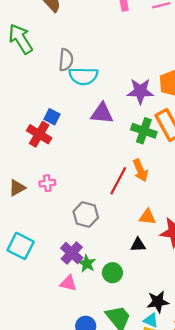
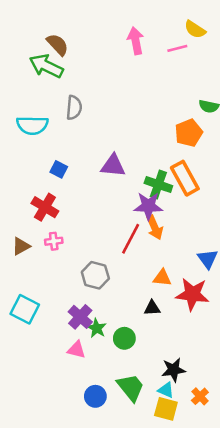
green arrow: (21, 39) -> (46, 66), moved, turned -32
cyan semicircle: (83, 76) -> (32, 125), moved
purple star: (140, 91) -> (148, 206), moved
red cross: (39, 134) -> (45, 207), moved

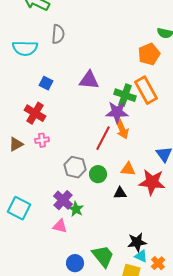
cyan square: (25, 309) -> (19, 208), moved
green circle: (124, 338) -> (98, 174), moved
cyan triangle: (166, 390) -> (141, 256), moved

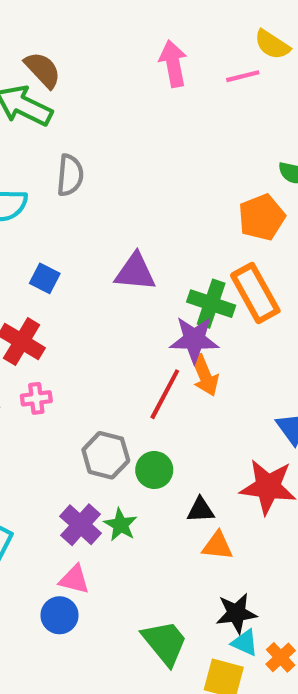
orange triangle: (128, 169) -> (217, 546), moved
green star: (76, 209) -> (121, 525), moved
blue circle: (75, 263) -> (59, 615), moved

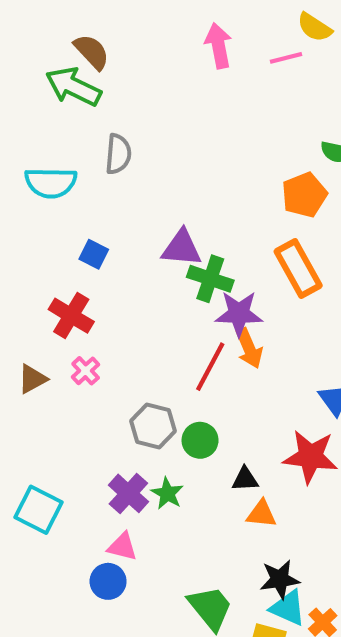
green cross: (211, 304) -> (210, 279), moved
pink cross: (36, 398) -> (86, 371), turned -36
cyan triangle: (245, 643) -> (288, 608), size x1.4

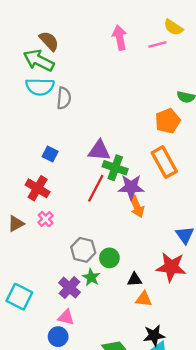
cyan semicircle: (51, 183) -> (40, 87), moved
red line: (210, 367) -> (96, 188), moved
green star: (167, 493) -> (91, 277), moved

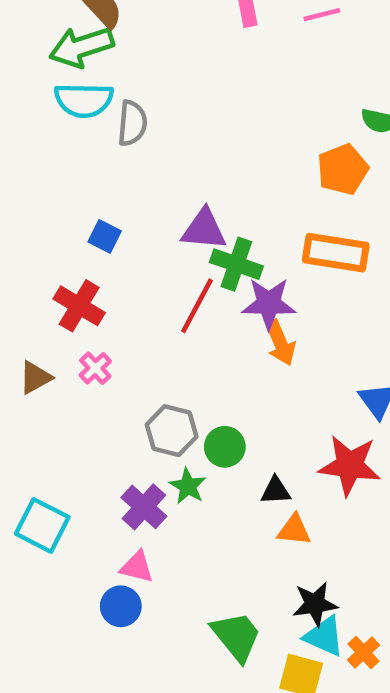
green arrow: (39, 60) -> (81, 47), turned -44
orange rectangle: (164, 162) -> (336, 253), turned -52

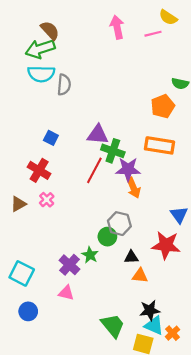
gray hexagon: (172, 431) -> (119, 224), moved
blue circle: (121, 606) -> (28, 311), moved

